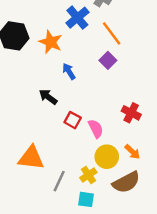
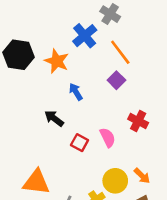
red cross: (131, 113) -> (138, 121), moved
pink semicircle: (96, 129) -> (108, 138), moved

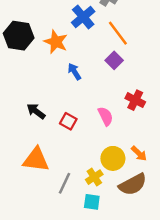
black arrow: (54, 118) -> (36, 111), moved
red square: (80, 143) -> (68, 121), moved

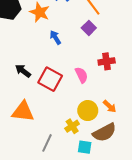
red cross: (135, 100) -> (107, 61), turned -35
red square: (68, 121) -> (50, 79), size x1.6
gray line: (65, 183) -> (47, 143), moved
cyan square: (92, 202) -> (85, 147), moved

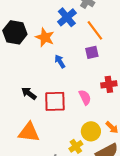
purple square: (89, 28) -> (92, 52), turned 32
red square: (50, 79) -> (55, 101), turned -30

